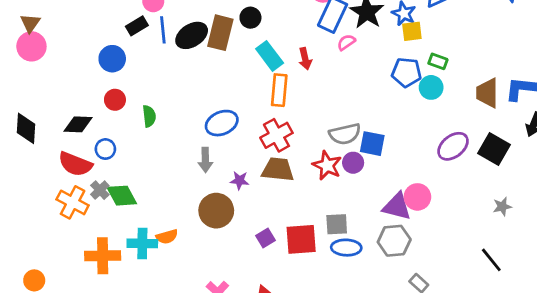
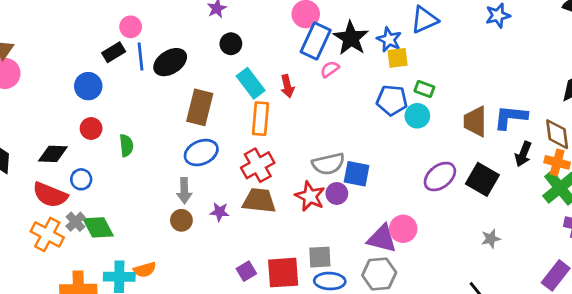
brown rectangle: (220, 33) -> (200, 107), moved
brown circle: (216, 211) -> (181, 220), moved, size x0.6

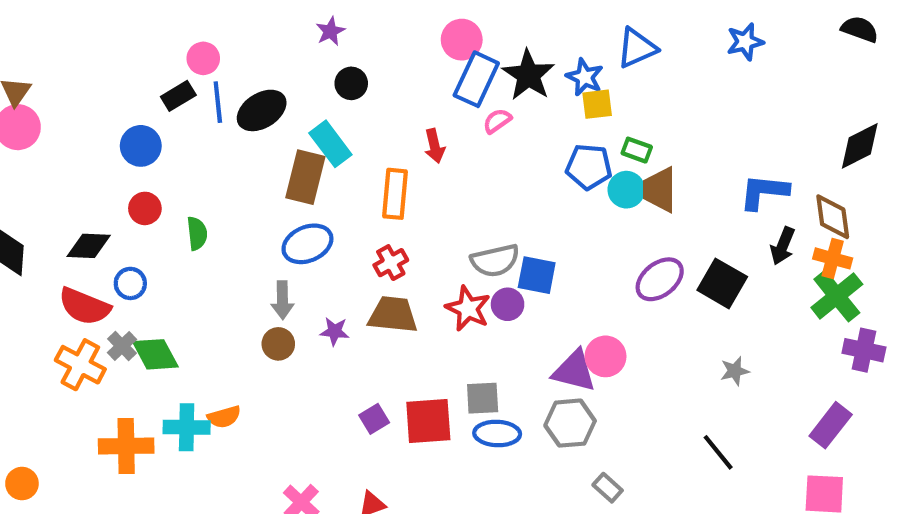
cyan rectangle: (251, 83) -> (330, 144), moved
brown trapezoid: (475, 121) -> (660, 190), moved
red cross: (258, 165) -> (391, 263), size x0.7

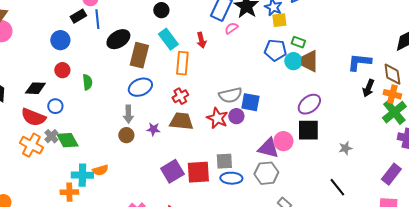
black ellipse: (262, 110) -> (118, 39), moved
cyan rectangle: (330, 144) -> (168, 39), moved
black square: (722, 283) -> (308, 130), moved, turned -30
purple square: (374, 419) -> (172, 171), size x1.6
orange cross: (126, 446) -> (69, 192), moved, size x0.7

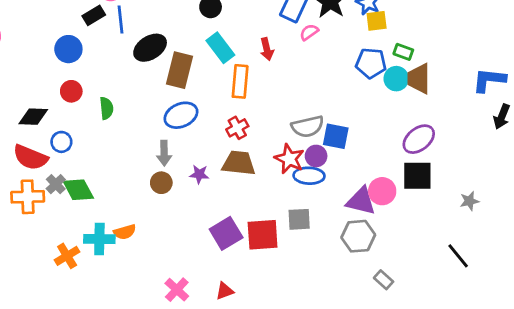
orange cross: (31, 145) -> (28, 197), turned -30
blue ellipse: (231, 178) -> (309, 176), moved
orange cross: (69, 192) -> (67, 256), moved, turned -30

